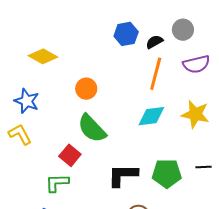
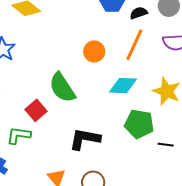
orange circle: (86, 89) -> (94, 51), moved
green pentagon: (167, 173) -> (139, 124), moved

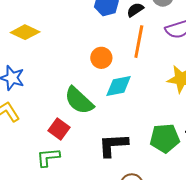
cyan diamond: (123, 86) -> (119, 86), moved
green pentagon: (139, 124) -> (165, 138), moved

